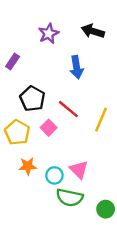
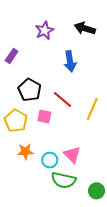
pink square: (49, 128) -> (44, 116), turned -32

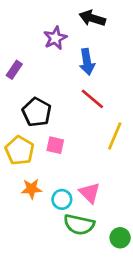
black arrow: (85, 28) -> (92, 18), moved
blue arrow: (70, 61) -> (87, 62), moved
red line: (63, 99) -> (92, 99), moved

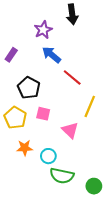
black arrow: (92, 18) -> (72, 14), turned -114
blue arrow: (87, 62) -> (51, 55), moved, turned 138
pink triangle: (90, 193) -> (70, 130), moved

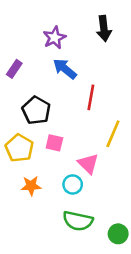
black arrow: (72, 14) -> (104, 29), moved
red line: (72, 77) -> (91, 97), turned 60
cyan circle: (48, 156) -> (73, 184), moved

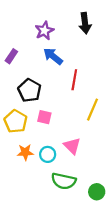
pink triangle: (88, 164) -> (72, 146), moved
cyan circle: (73, 184) -> (48, 154), moved

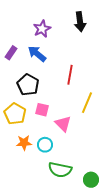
blue arrow: (53, 56) -> (37, 54), moved
pink triangle: (72, 146) -> (63, 124), moved

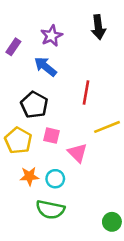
purple rectangle: (11, 53) -> (13, 47), moved
yellow line: (87, 103) -> (107, 127), turned 45
green semicircle: (60, 170) -> (50, 210), moved

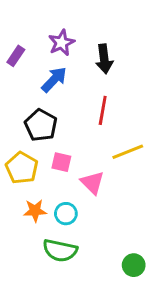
black arrow: (98, 27) -> (104, 59), moved
blue arrow: (45, 67) -> (54, 80), turned 95

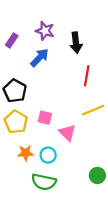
purple star: (61, 43) -> (45, 31), turned -30
red line: (103, 110) -> (87, 76), moved
black pentagon: (41, 125) -> (15, 91), moved
green circle: (134, 265) -> (97, 175), moved

